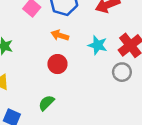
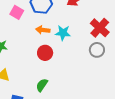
cyan star: (98, 45) -> (63, 33), moved

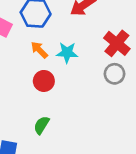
orange arrow: (43, 30) -> (39, 50), turned 40

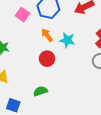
green semicircle: (41, 125) -> (40, 91), turned 32

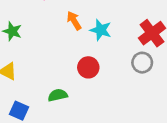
red circle: (47, 59) -> (88, 67), moved

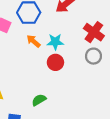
red circle: (88, 67) -> (55, 62), moved

